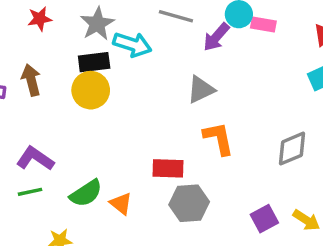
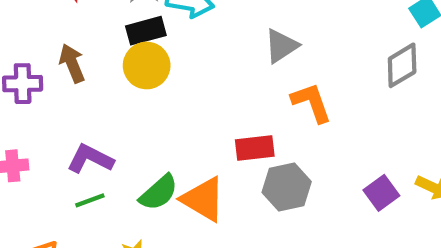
gray diamond: (292, 149) -> (402, 65), moved
orange triangle: (121, 204) -> (203, 199), size x1.6

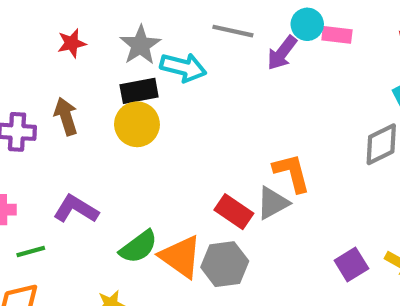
gray triangle: (281, 46) -> (273, 203), moved
red rectangle: (255, 148) -> (234, 212), turned 36
gray hexagon: (287, 187) -> (225, 264), moved
green line: (90, 200) -> (31, 251), moved

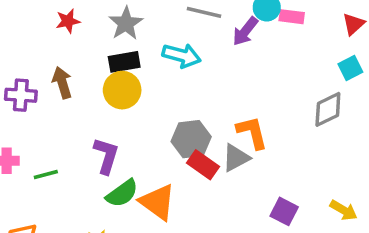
cyan arrow: (183, 67) -> (182, 56), moved
purple L-shape: (76, 209) -> (106, 156), moved, turned 75
green line: (31, 251) -> (46, 174), moved
gray hexagon: (225, 264) -> (191, 139), moved
purple square: (351, 264) -> (284, 211), moved, turned -32

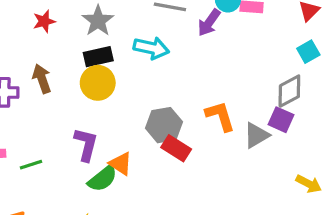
gray triangle: (236, 158) -> (256, 135), moved
orange triangle: (158, 202) -> (121, 164), moved, size x0.7
purple square: (284, 211) -> (281, 120), moved

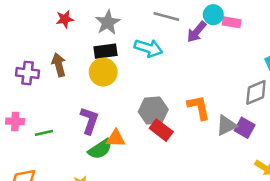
purple square: (281, 120) -> (245, 128), moved
orange triangle: (121, 164) -> (116, 138), turned -36

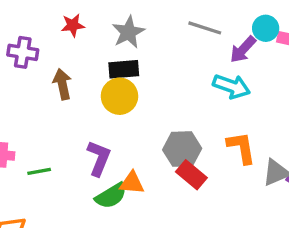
cyan arrow: (148, 48) -> (232, 86), moved
purple cross: (28, 73) -> (23, 52), moved

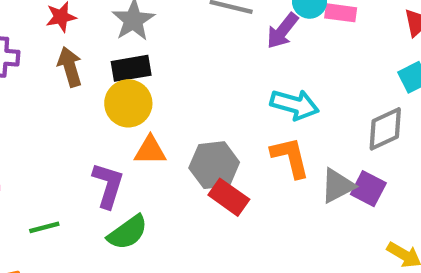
brown arrow: (62, 84) -> (70, 67), moved
cyan arrow: (232, 86) -> (295, 105), moved
green line: (39, 171) -> (44, 227), moved
orange triangle: (132, 183) -> (150, 150), moved

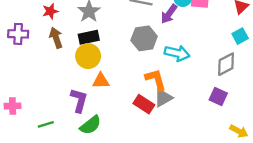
orange L-shape: (290, 157) -> (156, 80), moved
gray hexagon: (214, 165) -> (144, 38), moved
gray triangle: (338, 186) -> (163, 98), moved

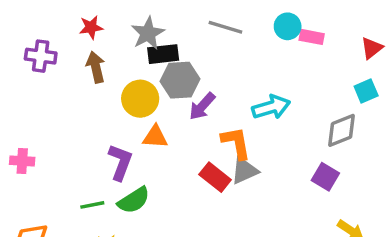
purple arrow: (169, 14) -> (202, 106), moved
black rectangle: (89, 37) -> (163, 54), moved
gray hexagon: (144, 38) -> (180, 80), moved
cyan arrow: (177, 53) -> (271, 107), turned -35
green line: (46, 124) -> (92, 205), moved

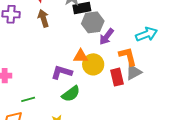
yellow circle: (140, 99) -> (93, 64), moved
purple L-shape: (120, 162) -> (62, 72), turned -90
red rectangle: (215, 177) -> (117, 77), turned 42
green line: (92, 205) -> (28, 99), moved

